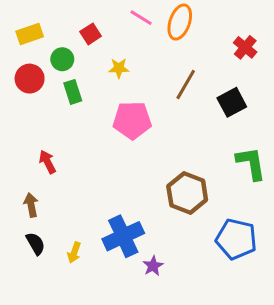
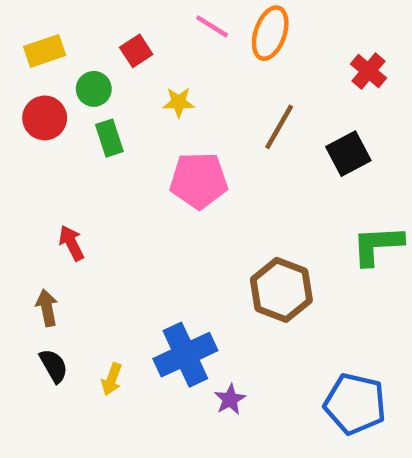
green L-shape: (251, 163) -> (377, 245), turned -84
blue pentagon: (236, 239) -> (355, 404), moved

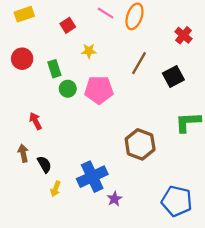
yellow rectangle: (45, 51) -> (24, 14), moved
green circle: (94, 89) -> (68, 89), moved
black semicircle: (54, 366) -> (44, 164), moved

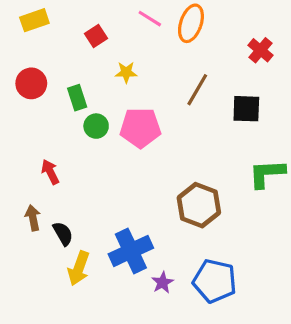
black square: (173, 76) -> (246, 109), turned 30
yellow arrow: (55, 189) -> (79, 268), size x1.5
blue pentagon: (177, 201) -> (215, 281), moved

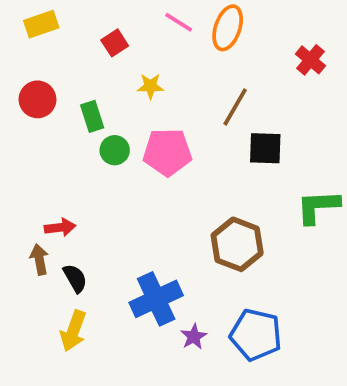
black square: (246, 109) -> (265, 148), moved
red arrow: (50, 172) -> (60, 227), moved, turned 110
yellow arrow: (79, 268) -> (73, 331), moved

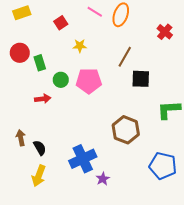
green rectangle: (92, 116) -> (40, 63), moved
red arrow: (60, 227) -> (43, 99), moved
blue pentagon: (256, 335) -> (163, 166), moved

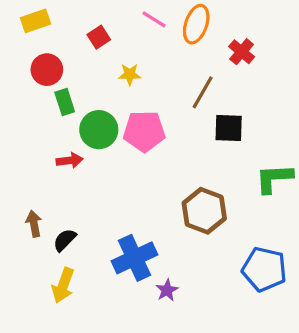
red cross: (165, 32) -> (242, 52), moved
red circle: (20, 53) -> (47, 70), moved
green circle: (61, 80) -> (99, 130), size x1.5
black semicircle: (40, 148) -> (65, 240), turned -105

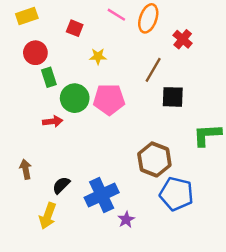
red square: (99, 37) -> (75, 28), turned -35
black semicircle: (65, 240) -> (61, 185), moved
blue pentagon: (264, 269) -> (176, 194), moved

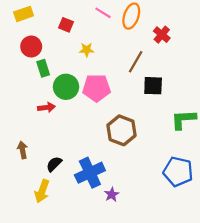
brown hexagon: (154, 159) -> (121, 130), moved
blue pentagon: (176, 194) -> (178, 172), moved

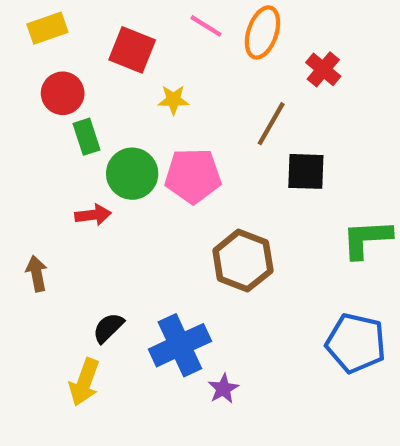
red square: (66, 25) -> (132, 50), size x1.5
brown arrow: (22, 150) -> (37, 274), moved

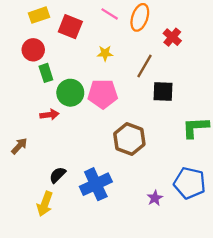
yellow rectangle: (47, 28) -> (39, 15), moved
yellow star: (173, 100) -> (105, 53), moved
brown arrow: (37, 274) -> (19, 146), turned 54
purple star: (223, 389) -> (155, 198), moved

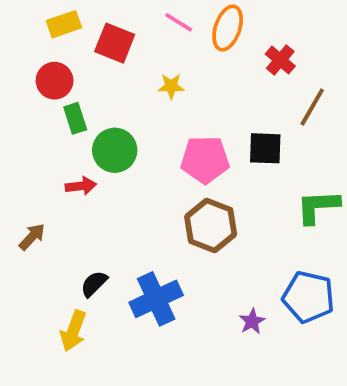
brown line: (144, 66) -> (312, 107), moved
pink pentagon: (103, 94) -> (205, 160), moved

